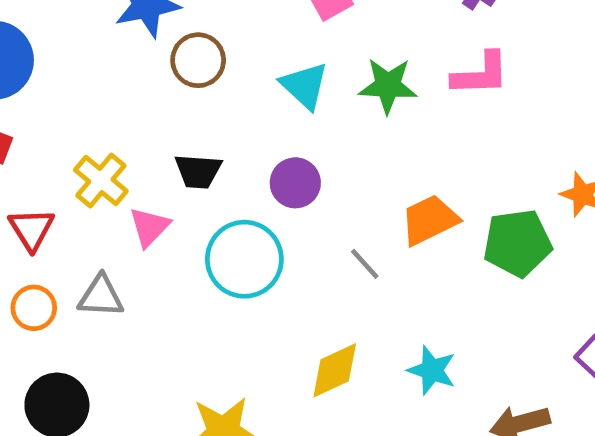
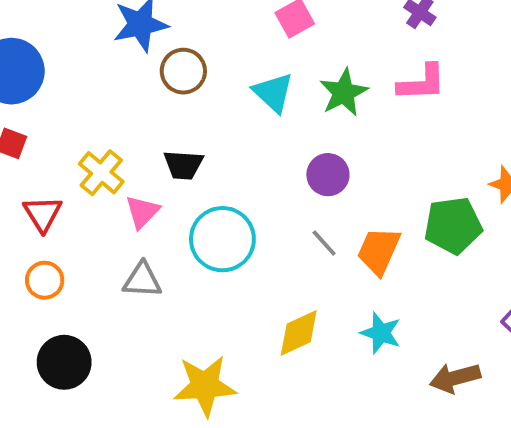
green star: (388, 86) -> (344, 93), turned -30
purple circle: (295, 183) -> (328, 175), moved
orange trapezoid: (430, 220) -> (379, 251), moved, turned -40
gray triangle: (101, 296) -> (142, 280), moved

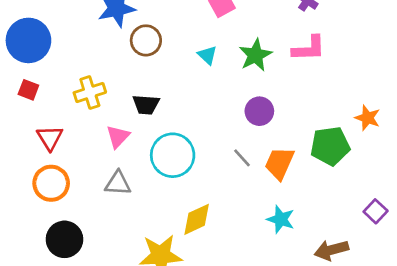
cyan triangle: (273, 93) -> (207, 55), size x0.7
yellow cross: (101, 173) -> (90, 92), moved, turned 32
purple circle: (328, 175) -> (259, 111), moved
orange circle: (45, 280) -> (51, 183), size x1.4
yellow diamond: (299, 333) -> (197, 219), moved

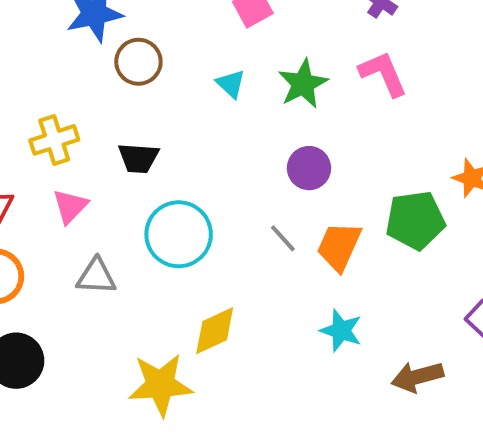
pink L-shape: (309, 48) -> (383, 74), turned -111
pink triangle: (118, 137) -> (70, 206), moved

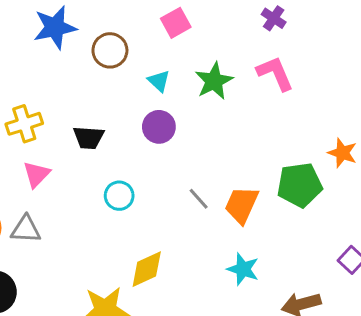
brown circle: (138, 62) -> (110, 50), moved
purple circle: (309, 168) -> (159, 127), moved
cyan circle: (179, 234) -> (119, 196), size x0.6
gray triangle: (96, 276) -> (26, 229), moved

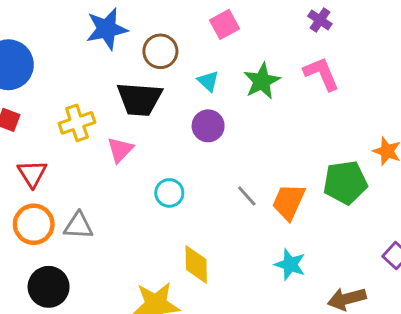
black trapezoid: (89, 138) -> (140, 99), moved, size x1.5
pink triangle: (37, 174) -> (120, 150), moved
yellow diamond: (147, 269) -> (196, 265), turned -66

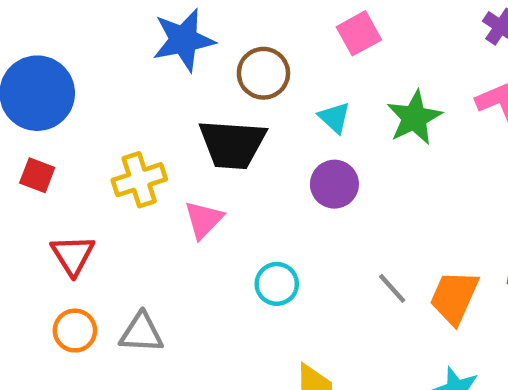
orange circle: (34, 224) -> (75, 331), size x0.7

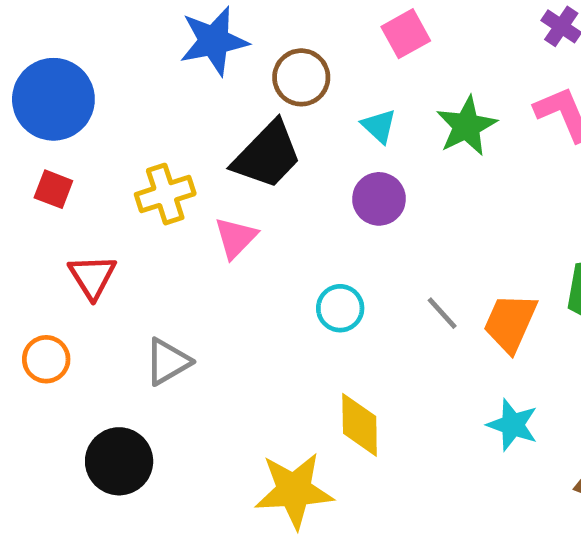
black trapezoid: (232, 144) -> (267, 155), turned -50
cyan circle: (277, 284) -> (340, 308), moved
orange circle: (75, 331) -> (46, 359), moved
gray triangle: (141, 333) -> (168, 362), turned -33

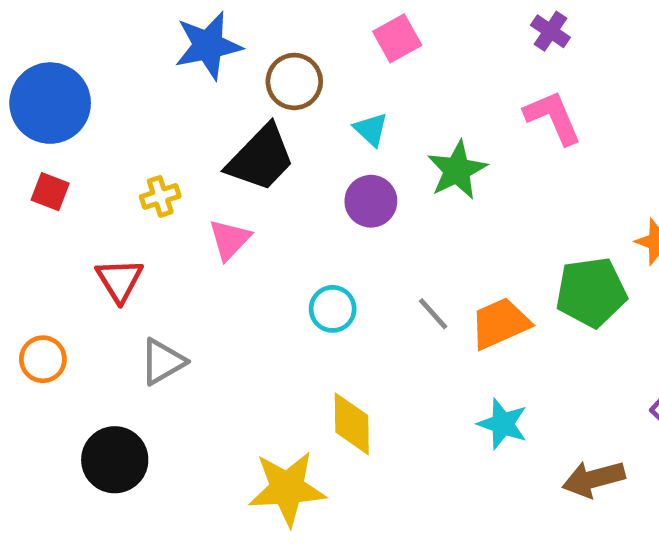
green star: (466, 126) -> (457, 170), moved
yellow cross: (165, 194) -> (160, 196), size x0.7
red triangle: (92, 277) -> (120, 280), moved
orange trapezoid: (510, 323) -> (500, 323), turned 42

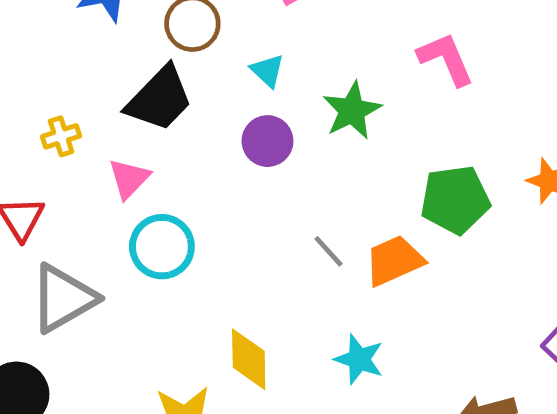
green pentagon: (591, 292) -> (455, 200), moved
cyan circle: (333, 309) -> (162, 247), moved, size x1.4
gray triangle: (163, 362) -> (63, 298), size x1.5
cyan star: (503, 424) -> (359, 359), moved

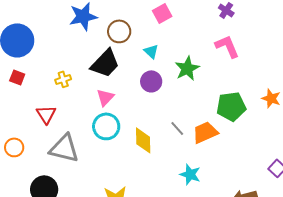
pink triangle: (129, 179) -> (105, 97), moved
gray triangle: (63, 298) -> (64, 148), turned 44
yellow diamond: (249, 359) -> (143, 140), moved

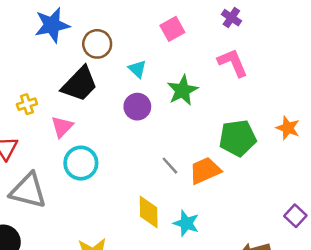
pink square: (162, 13) -> (172, 29), moved
pink triangle: (105, 97) -> (62, 127), moved
yellow diamond: (143, 140) -> (149, 212), moved

